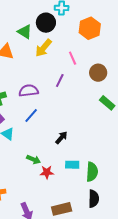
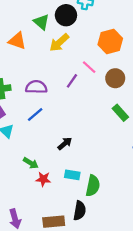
orange hexagon: (90, 28) -> (110, 41), moved
pink line: (73, 58) -> (89, 67), moved, turned -32
black semicircle: (94, 199) -> (80, 211), moved

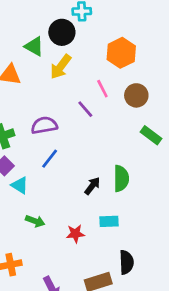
pink line: (89, 67) -> (102, 89), turned 32
purple line: (72, 81) -> (85, 109), turned -64
green arrow: (31, 163) -> (35, 221), moved
green semicircle: (93, 186) -> (121, 178), moved

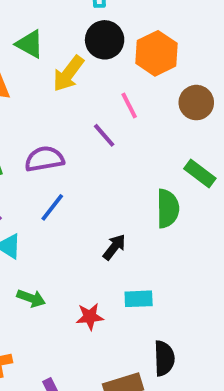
black circle: (62, 32) -> (105, 40), moved
brown circle: (136, 95) -> (196, 103), moved
green semicircle: (121, 178) -> (168, 209), moved

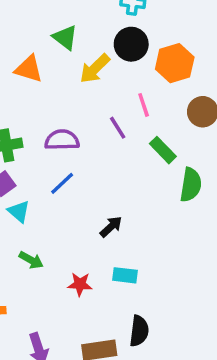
green rectangle: (200, 174) -> (163, 150), moved
green semicircle: (168, 209) -> (191, 185), moved

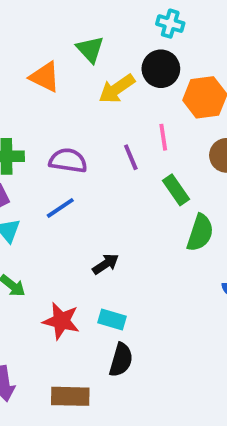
red star: (80, 284) -> (61, 321), size x1.4
black semicircle: (139, 331) -> (121, 360), moved

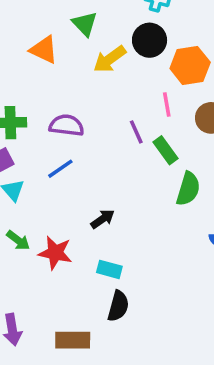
pink line: (163, 137) -> (167, 104), moved
purple line: (131, 157) -> (136, 132), moved
red star: (61, 321) -> (55, 253), moved

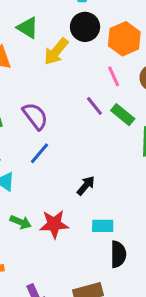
purple semicircle: (67, 125) -> (35, 116), turned 60

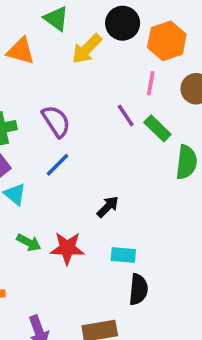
pink line: (114, 76) -> (151, 83), turned 30

